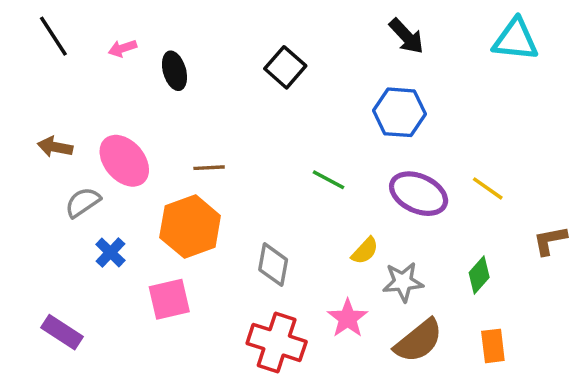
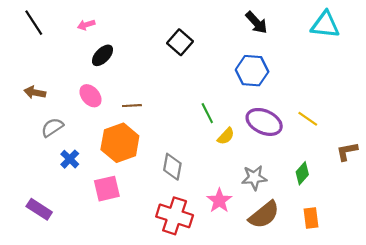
pink arrow: (123, 48) -> (86, 25), moved
black ellipse: (174, 71) -> (102, 55), moved, turned 60
pink ellipse: (124, 161) -> (90, 96), moved, size x0.7
green line: (329, 180) -> (207, 113), turned 35
yellow semicircle: (365, 251) -> (226, 136), moved

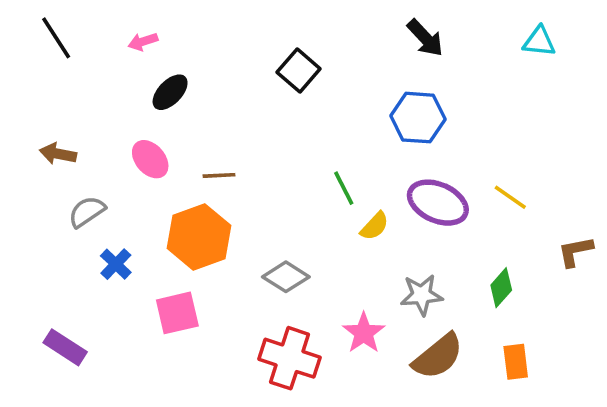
cyan triangle: (325, 25) -> (539, 42), size x0.7
gray diamond: (172, 167) -> (286, 277), turned -68

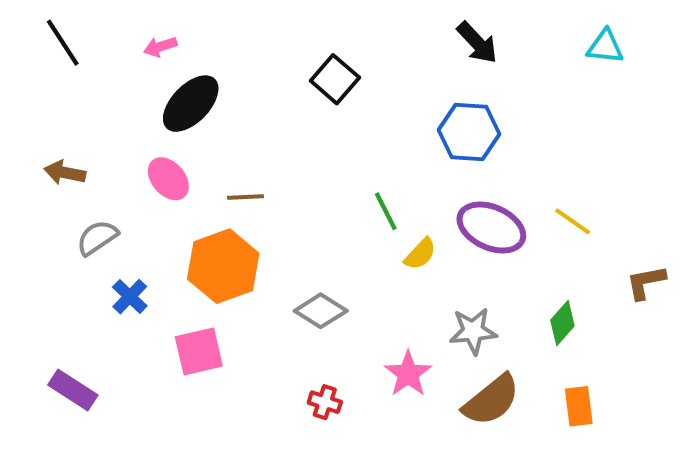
black ellipse: (170, 92) -> (191, 104), size x1.4
red cross: (289, 358) -> (325, 402), size x0.5

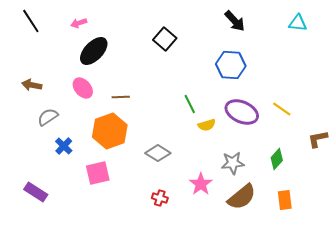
yellow semicircle: (420, 254) -> (207, 125), turned 30

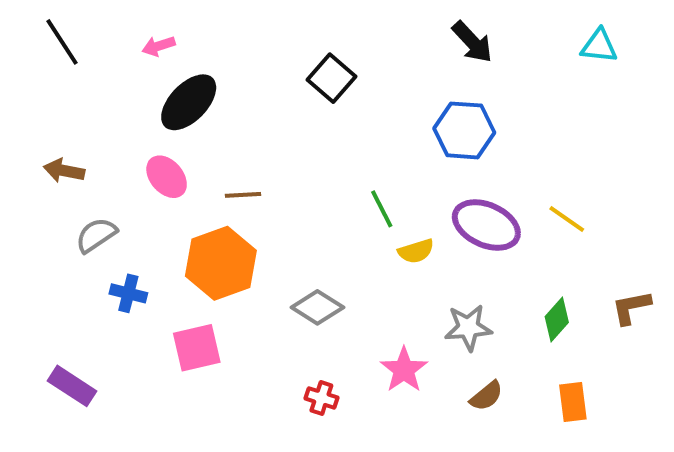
brown L-shape: (318, 139) -> (631, 307), moved
blue cross: (64, 146) -> (128, 293), turned -30
brown semicircle: (242, 197) -> (486, 396), size x0.6

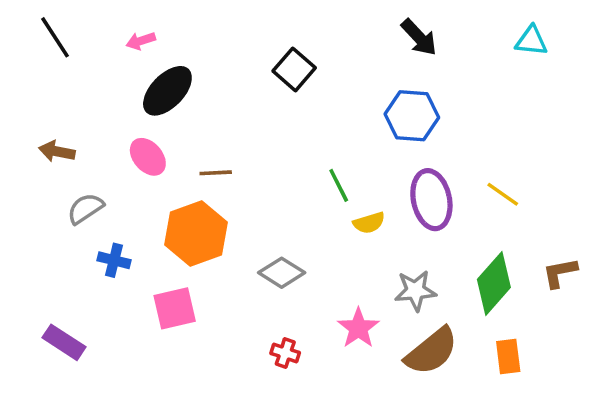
purple ellipse: (486, 225) -> (431, 200), turned 54
green diamond: (557, 320) -> (494, 283), size x1.6
brown semicircle: (486, 396) -> (431, 351), size x1.8

